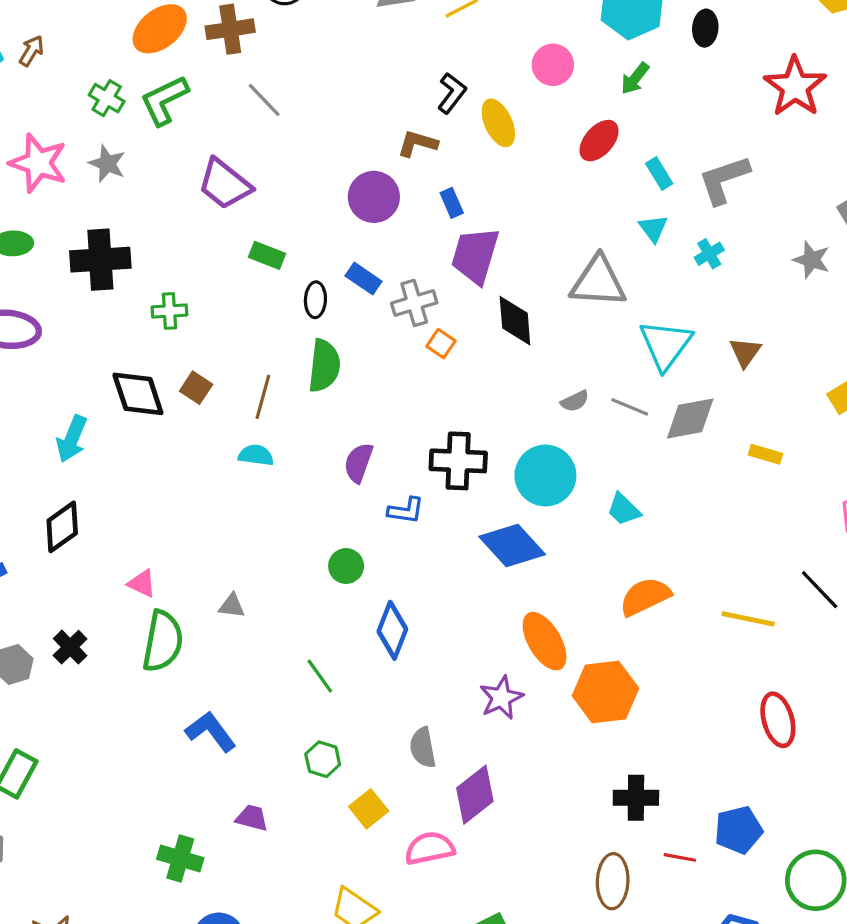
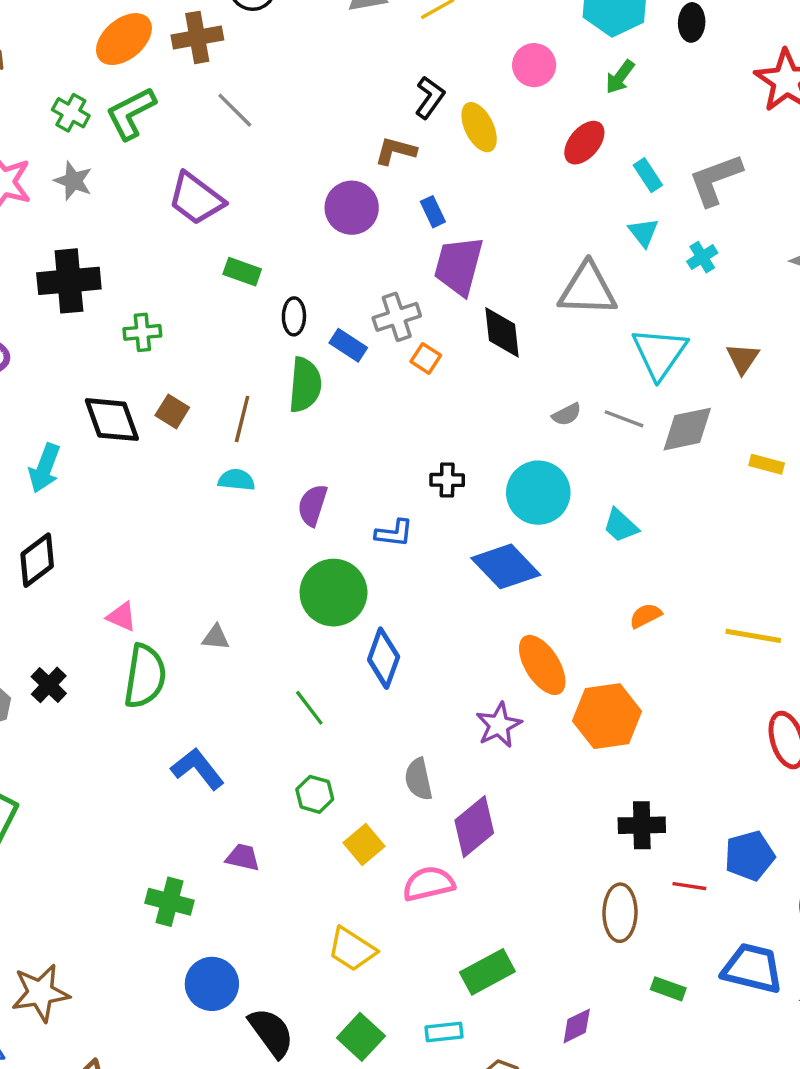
blue rectangle: (363, 279) -> (348, 345), moved
black cross: (458, 461) -> (447, 480), size x0.6
purple semicircle: (359, 463) -> (313, 505), moved
green circle: (346, 566) -> (334, 593), size x1.8
orange semicircle: (645, 597) -> (646, 616), size x0.6

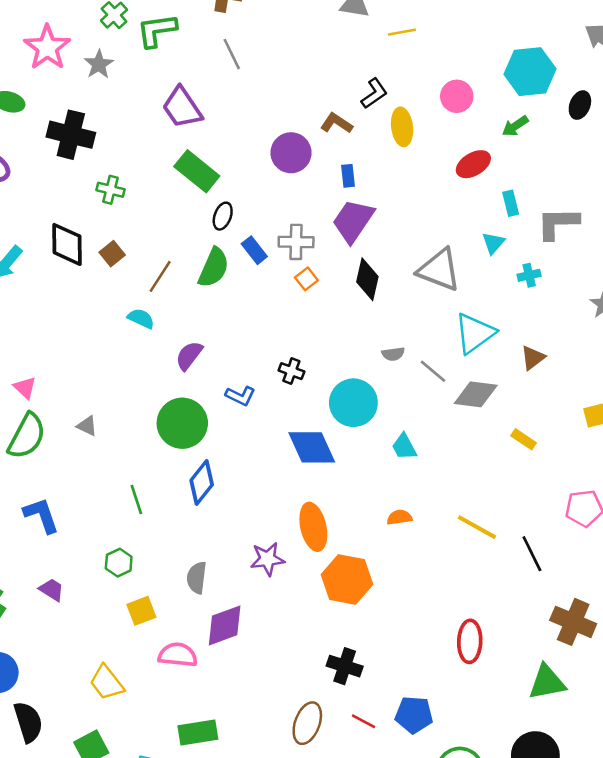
green rectangle: (242, 272) -> (197, 171), size x1.6
yellow line: (753, 636) -> (477, 527), moved

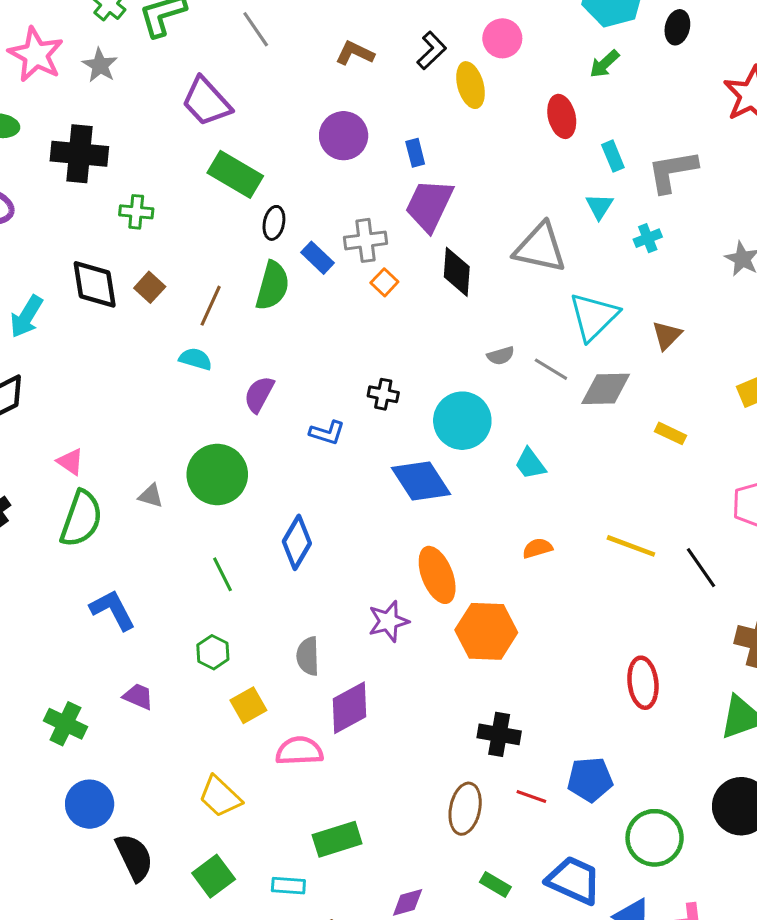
pink circle: (457, 96) -> (502, 38), moved
brown L-shape: (336, 123) -> (355, 53), moved
red ellipse: (473, 164) -> (562, 116), turned -64
green circle: (182, 423) -> (217, 474), moved

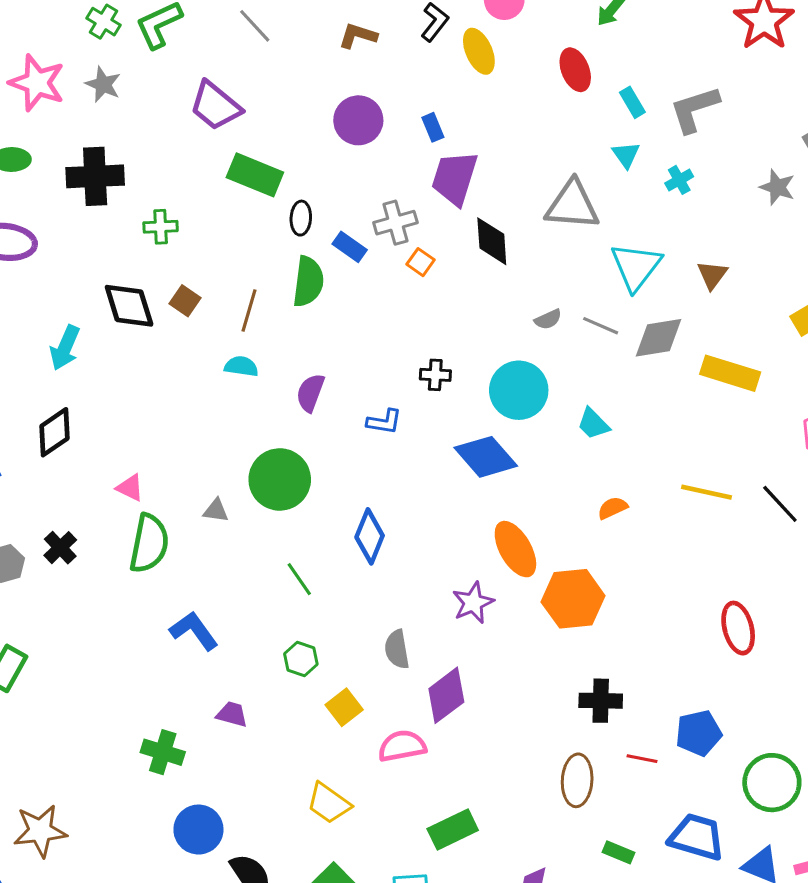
yellow rectangle: (671, 433) -> (730, 373), size x1.8

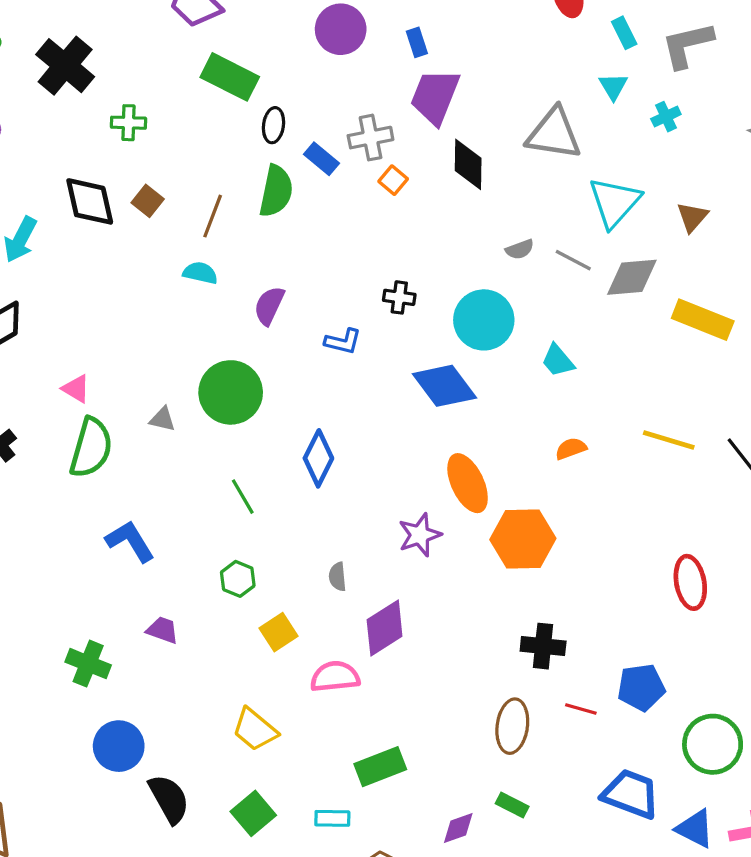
black cross: (95, 176) -> (65, 66), turned 38
gray semicircle: (397, 649) -> (338, 577), size x0.7
green rectangle: (619, 852) -> (512, 805), moved

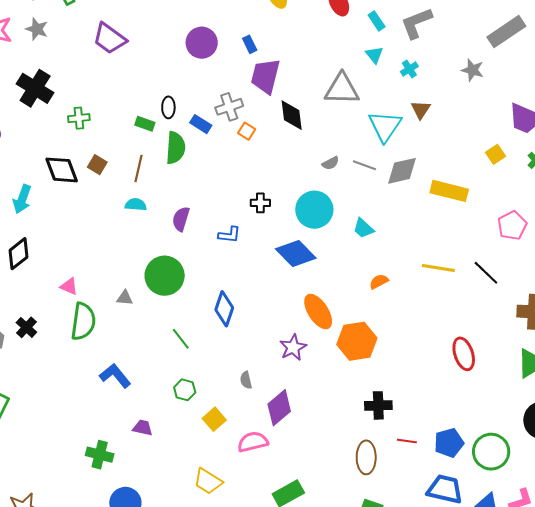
green rectangle: (230, 77) -> (145, 124), moved, size x0.6
brown triangle: (692, 217) -> (421, 110), moved
blue pentagon: (641, 687) -> (449, 443), moved

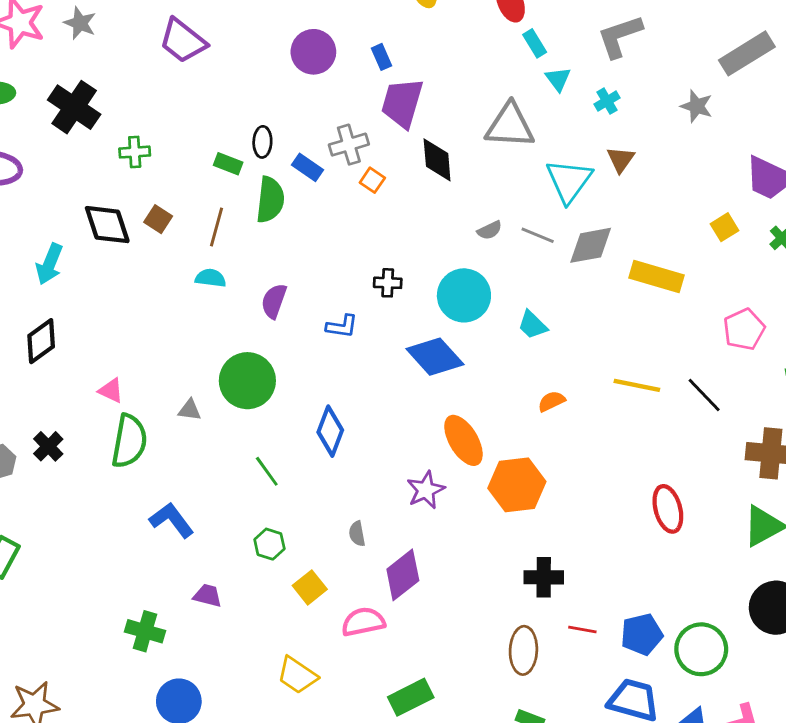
cyan rectangle: (377, 21) -> (535, 43), moved

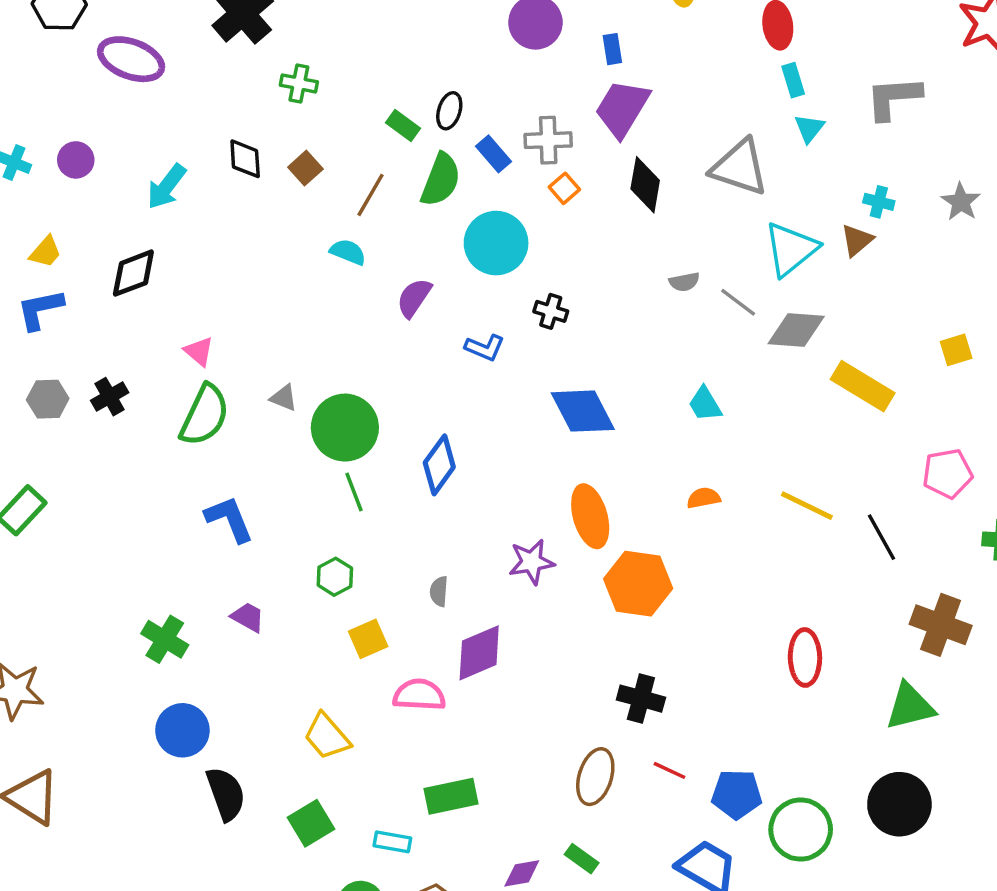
cyan cross: (607, 101) -> (879, 202), moved, turned 30
black diamond: (107, 225) -> (245, 159), size x0.7
cyan circle: (464, 295) -> (496, 243), moved
green circle: (247, 381) -> (345, 428), moved

